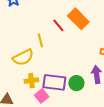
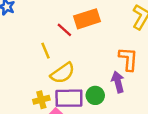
orange rectangle: (78, 19) -> (87, 19), turned -55
yellow semicircle: (23, 57) -> (63, 73), moved

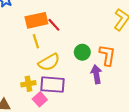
orange rectangle: (87, 19) -> (36, 20), moved
green circle: (95, 95) -> (82, 52), moved

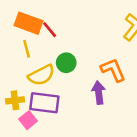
orange rectangle: (36, 20) -> (28, 23), turned 30
green circle: (82, 52) -> (66, 63), moved
orange L-shape: (107, 55) -> (113, 70), turned -35

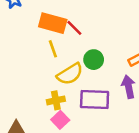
yellow cross: (15, 100) -> (56, 100), moved
purple rectangle: (44, 103) -> (95, 99), moved

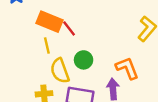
yellow semicircle: (70, 74) -> (60, 71), turned 95

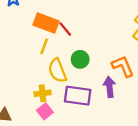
yellow line: (47, 46) -> (44, 46), turned 35

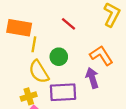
red line: (65, 29) -> (68, 24), moved
yellow line: (44, 46) -> (34, 44), moved

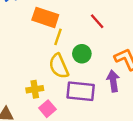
yellow cross: (29, 96) -> (35, 89), moved

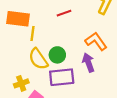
red line: (97, 21) -> (64, 13), turned -56
green circle: (82, 54) -> (57, 55), moved

